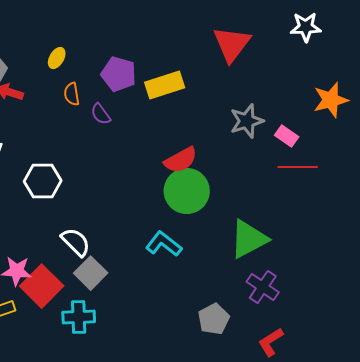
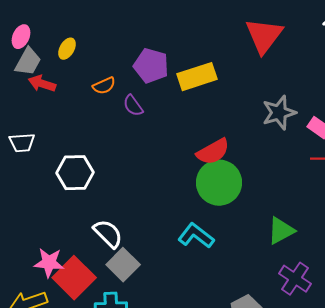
yellow ellipse: (57, 58) -> (67, 49), moved
orange semicircle: (72, 94) -> (104, 86), turned -105
green triangle: (249, 239) -> (281, 231), size x0.7

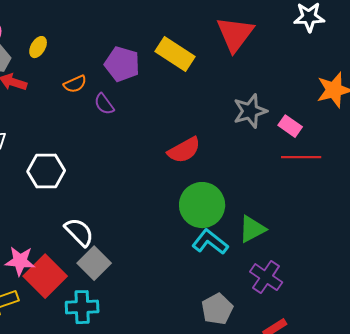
yellow rectangle: (197, 77) -> (175, 54), moved, turned 51
green circle: (219, 183) -> (202, 205), moved
cyan L-shape: (196, 236) -> (210, 242), moved

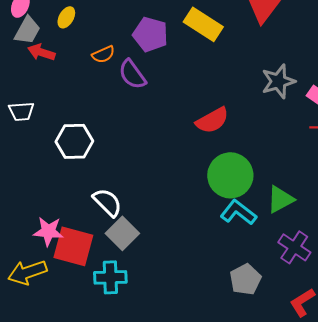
purple semicircle: (104, 104) -> (132, 74), size x1.4
red square: (45, 276) -> (73, 246), turned -30

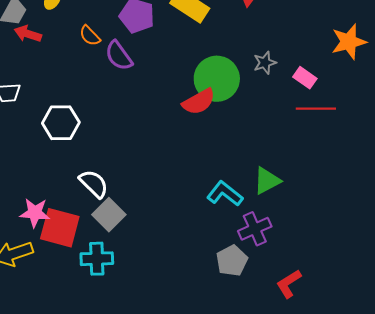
orange semicircle: (103, 54) -> (90, 36), turned 70
gray star: (278, 81) -> (265, 63), size x0.7
green circle: (230, 175) -> (217, 79), moved
purple cross: (294, 247) -> (255, 229), moved, turned 32

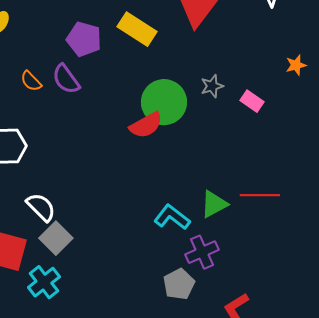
orange semicircle: (90, 36) -> (31, 81), moved
orange star: (349, 42) -> (296, 65), size x0.6
red line: (316, 109) -> (260, 195), moved
cyan cross: (97, 259) -> (44, 282), turned -36

